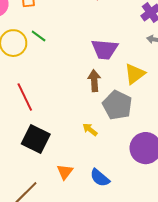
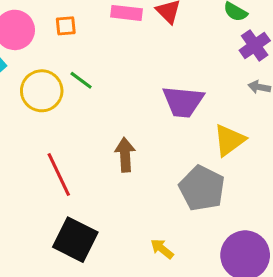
brown arrow: (94, 81) -> (125, 155), moved
yellow arrow: (90, 130) -> (162, 249), moved

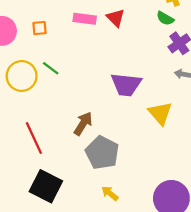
yellow triangle: (229, 140) -> (160, 113), turned -35
brown arrow: (125, 155) -> (83, 124), turned 35
gray pentagon: (202, 188) -> (102, 153), moved

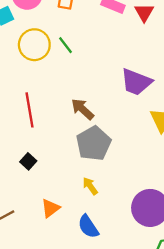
brown arrow: (83, 124) -> (82, 109), turned -95
black square: (46, 186) -> (28, 161), size x0.5

